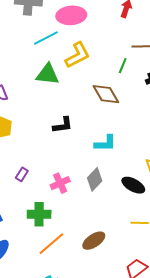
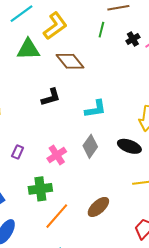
brown diamond: (106, 94) -> (70, 61), moved

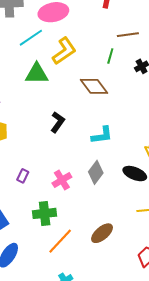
brown diamond: (70, 61) -> (94, 86), moved
black L-shape: (51, 97) -> (58, 122), turned -40

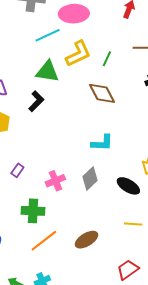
green line: (110, 56) -> (107, 59), moved
black L-shape: (58, 122) -> (36, 101), moved

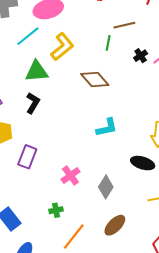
green line: (107, 59) -> (108, 43), moved
purple rectangle: (17, 170) -> (27, 157), moved, size x1.6
gray diamond: (90, 179) -> (106, 187), moved
green cross: (33, 211) -> (56, 210), size x0.6

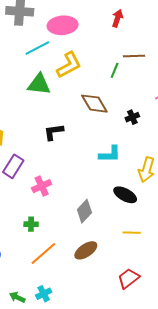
black cross: (141, 56) -> (132, 117), moved
black L-shape: (33, 103) -> (54, 132), moved, turned -140
cyan L-shape: (107, 128) -> (110, 154), moved
pink cross: (70, 176) -> (42, 186), moved

